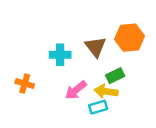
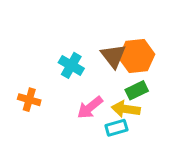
orange hexagon: (130, 38) -> (137, 56), moved
cyan cross: (60, 55) -> (71, 65), turned 30

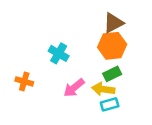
brown triangle: (113, 56) -> (113, 23), moved, turned 40
cyan rectangle: (116, 128) -> (110, 104), moved

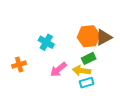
brown triangle: (113, 23) -> (104, 37), moved
orange cross: (24, 81) -> (19, 65), turned -32

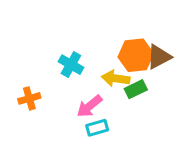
yellow arrow: (82, 71) -> (116, 78), moved
cyan rectangle: (87, 83) -> (97, 128), moved

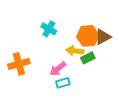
cyan cross: (71, 65) -> (49, 29), moved
orange cross: (29, 98) -> (19, 64), size x1.5

